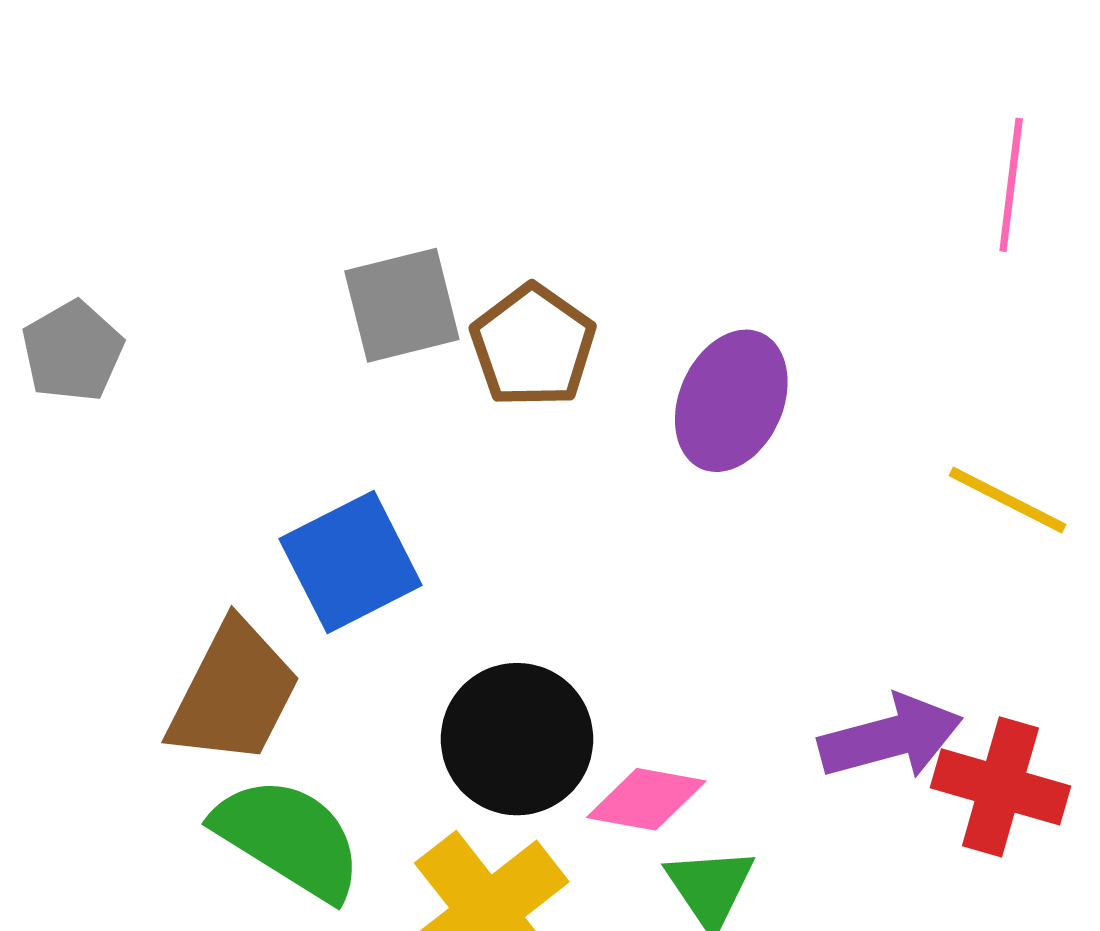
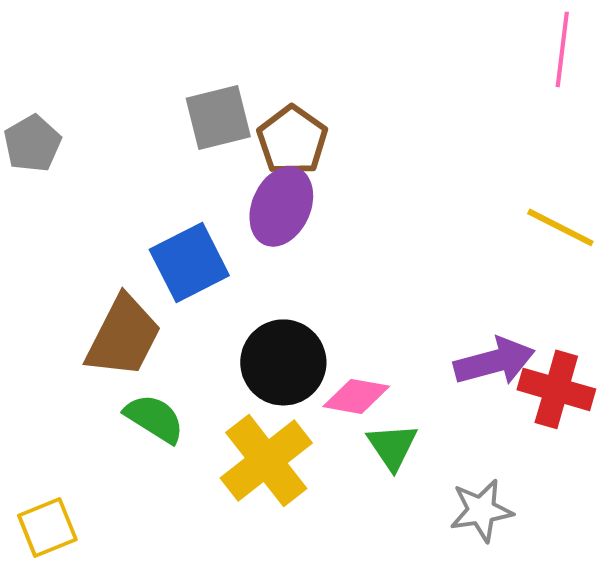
purple ellipse: (731, 401) -> (281, 206), moved
green semicircle: (289, 838) -> (154, 418), size x0.7

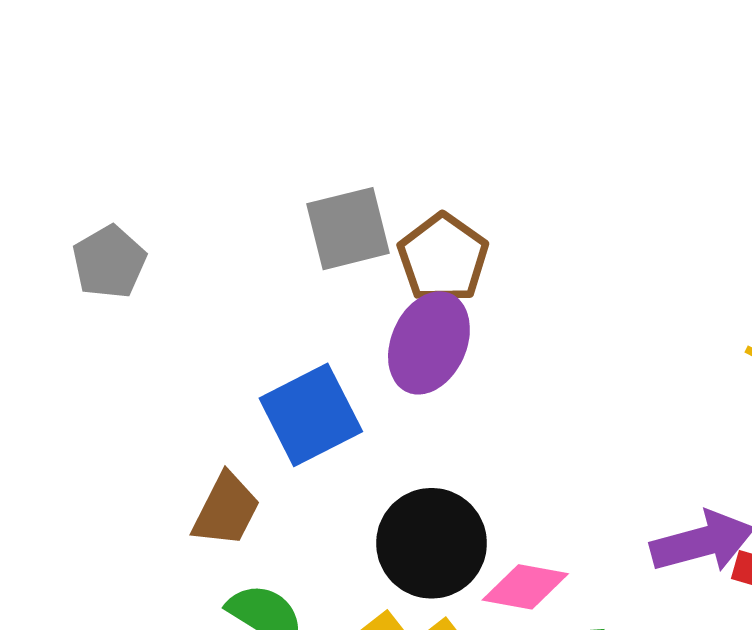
brown trapezoid: (123, 336) -> (226, 510), size x0.7

